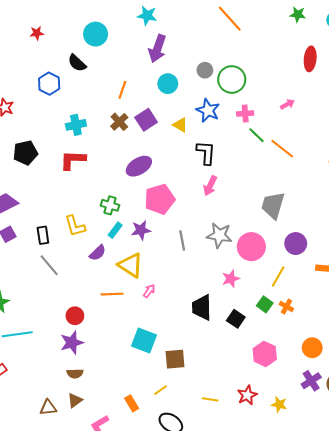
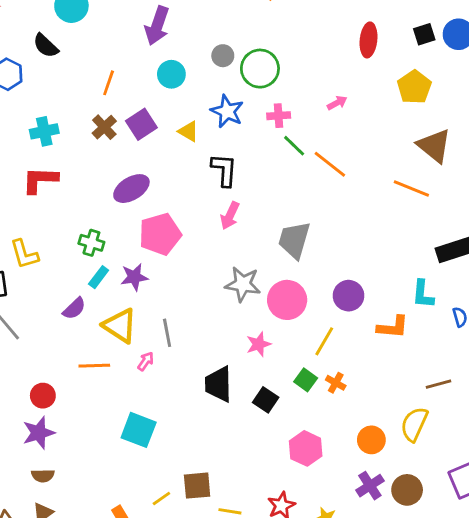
gray trapezoid: (273, 205) -> (294, 240), moved
yellow L-shape: (75, 226) -> (24, 254), moved
gray line: (182, 240) -> (167, 333), moved
brown square: (175, 359) -> (197, 486), moved

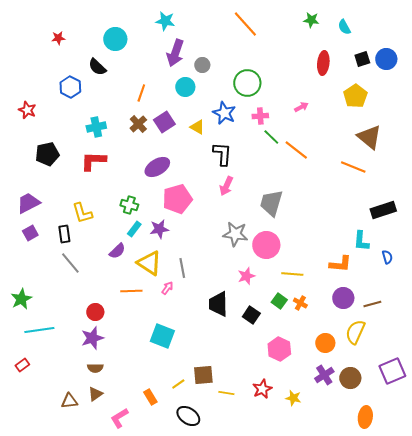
gray circle: (223, 56) -> (202, 65), moved
purple circle: (349, 296) -> (343, 298), moved
yellow line: (324, 341) -> (292, 274), turned 65

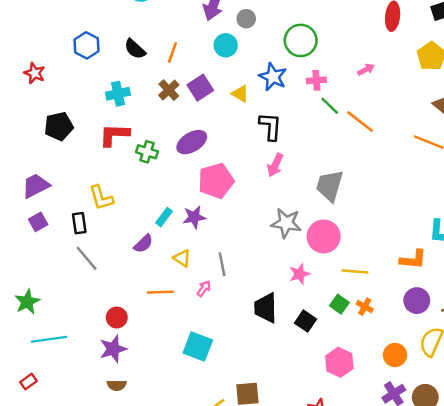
black semicircle: (97, 67) -> (135, 49), moved
green cross: (129, 205) -> (147, 152), moved
yellow triangle: (149, 263) -> (182, 258), size x0.6

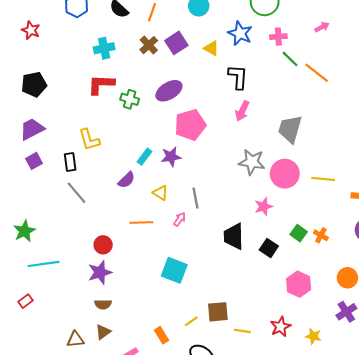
black pentagon: (59, 126) -> (34, 84), moved
yellow line: (355, 272) -> (323, 179), moved

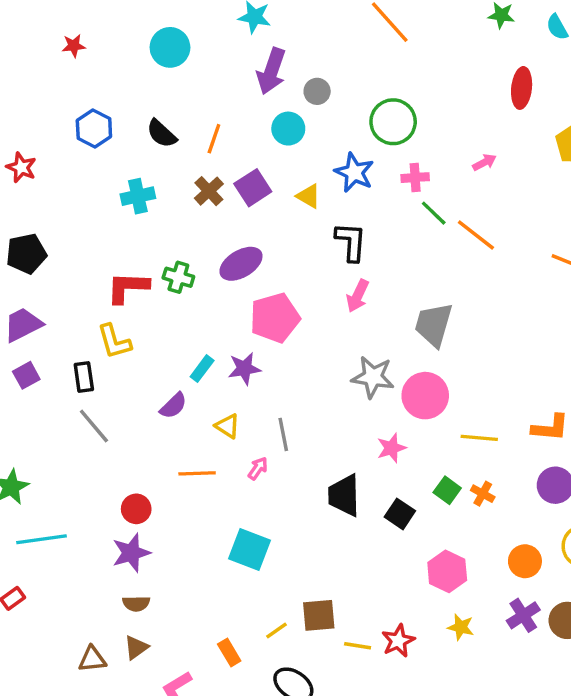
red L-shape: (101, 84) -> (128, 287), moved
yellow line: (323, 179) -> (479, 438), moved
red star: (281, 327) -> (398, 641), moved
yellow star: (313, 336) -> (461, 627), moved

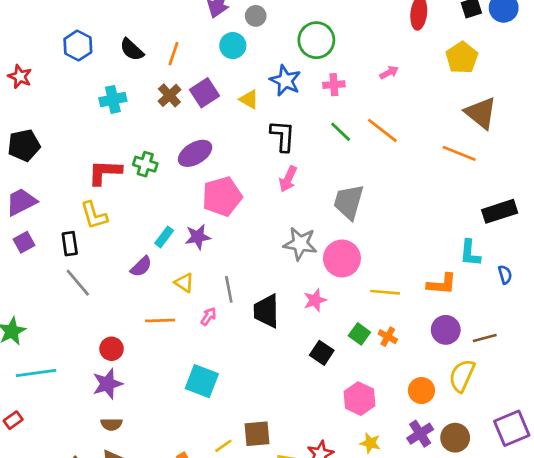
green line: (434, 213) -> (341, 132), moved
black trapezoid: (344, 495) -> (266, 311), moved

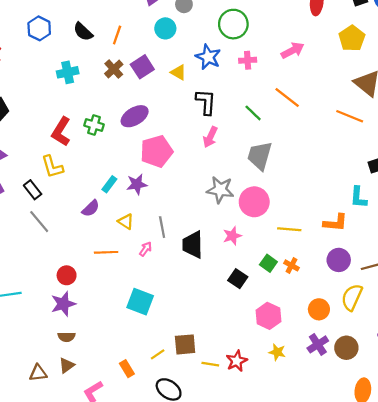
pink arrow: (389, 72) -> (293, 50), size x1.5
green line: (341, 132) -> (253, 113), moved
red L-shape: (105, 172) -> (61, 132), turned -60
black rectangle: (70, 244) -> (33, 190), turned -30

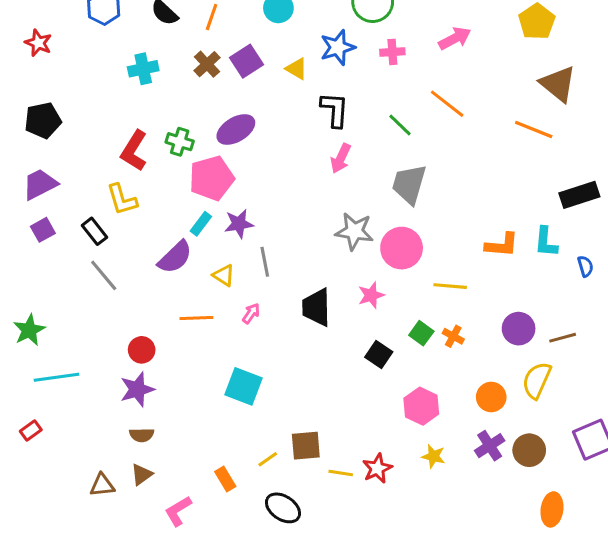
blue star: (208, 57) -> (338, 47), turned 30
pink pentagon: (157, 151) -> (212, 178), moved
purple semicircle: (91, 208) -> (175, 257), size x1.4
orange L-shape: (335, 223) -> (502, 245), moved
gray line: (162, 227) -> (265, 262), moved

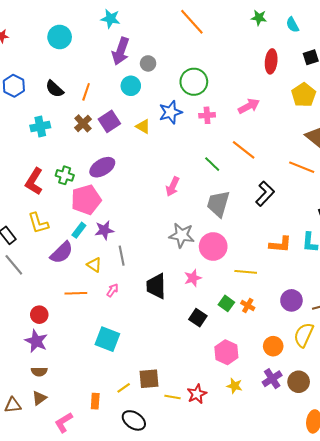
black L-shape: (335, 110) -> (265, 194), moved, turned 40
yellow L-shape: (122, 199) -> (38, 223), moved
purple star: (137, 389) -> (36, 341), turned -30
orange rectangle: (225, 479) -> (95, 401), turned 35

